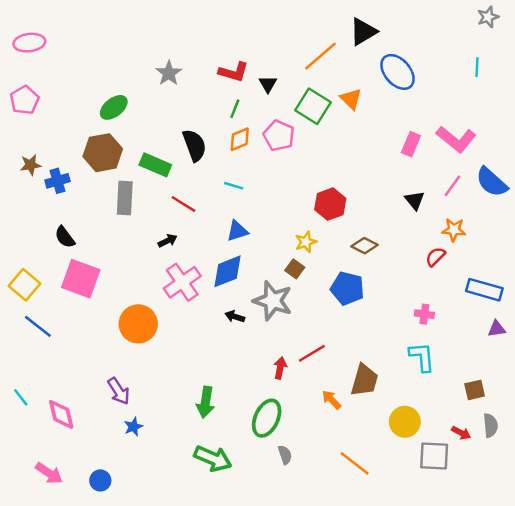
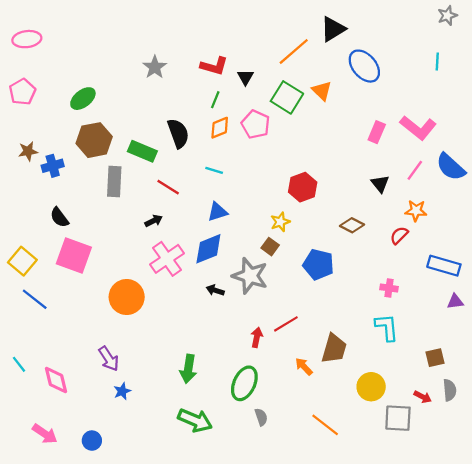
green ellipse: (114, 107) -> (83, 99), moved
brown diamond: (364, 246) -> (352, 225), moved

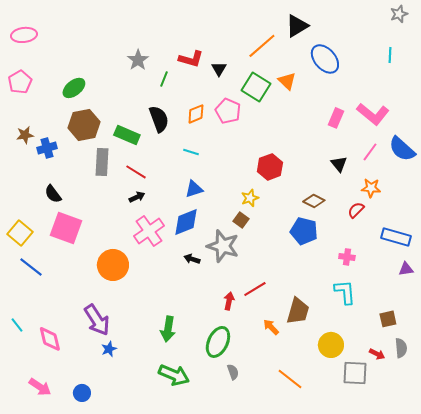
green line: (215, 100) -> (164, 79), moved
red line: (168, 187) -> (136, 172), moved
blue pentagon: (318, 264) -> (304, 231), moved
purple arrow: (109, 359) -> (97, 320), size x1.4

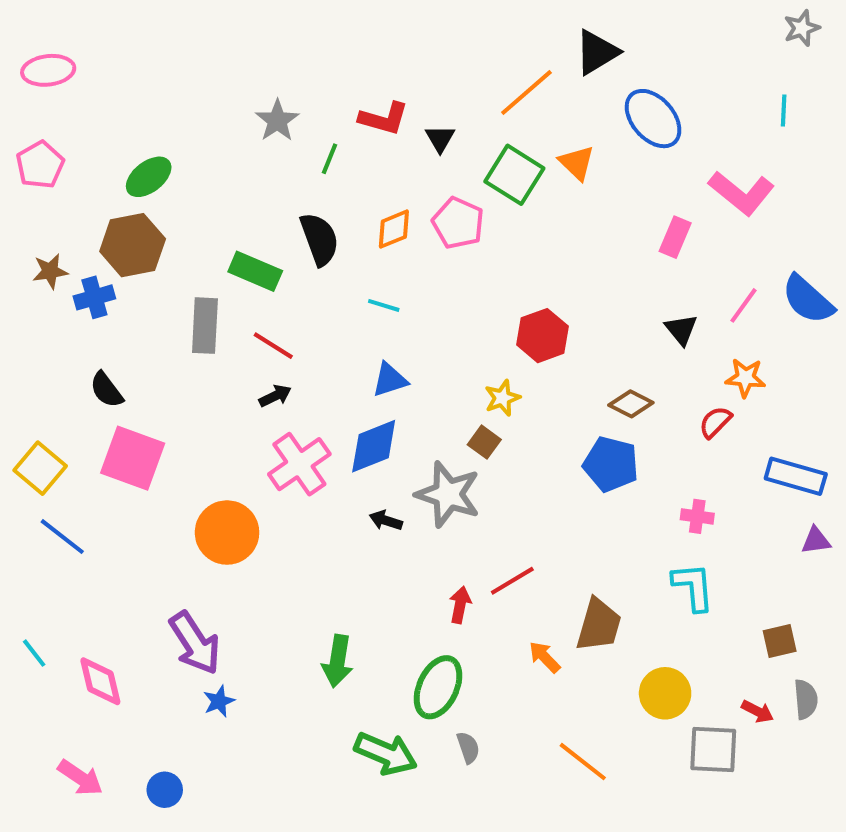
pink L-shape: (373, 114) -> (741, 193), moved
brown hexagon: (84, 125) -> (133, 245), moved
green arrow: (174, 375) -> (386, 754), moved

